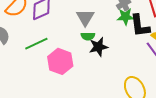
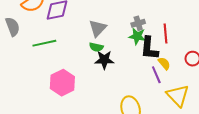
pink hexagon: (60, 61) -> (62, 83), moved

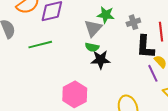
green star: (137, 36) -> (106, 15), moved
pink hexagon: (62, 83) -> (75, 94), moved

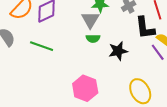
green line: (40, 45) -> (42, 46), turned 45
black star: (100, 60) -> (118, 51), moved

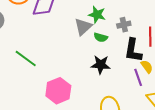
green semicircle: (93, 39) -> (101, 37), moved
green line: (42, 46) -> (26, 59), moved

